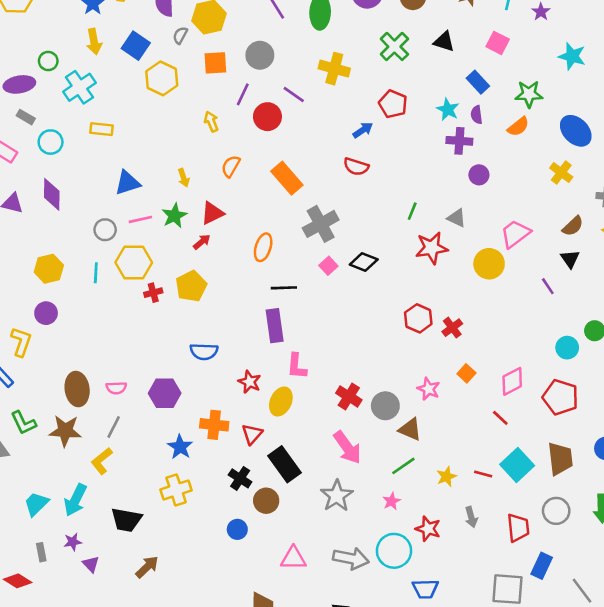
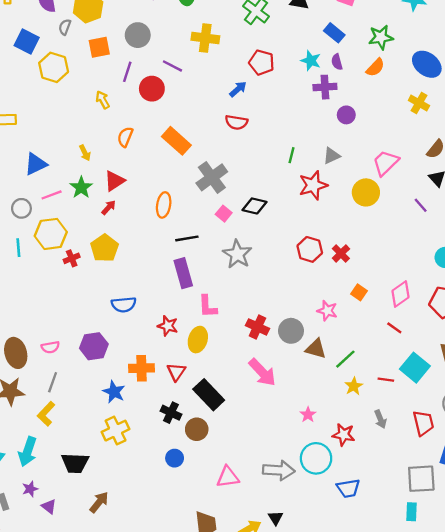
gray triangle: (457, 218) -> (332, 156), turned -42
green line: (403, 466) -> (345, 359), moved
gray star: (337, 496) -> (237, 254), moved

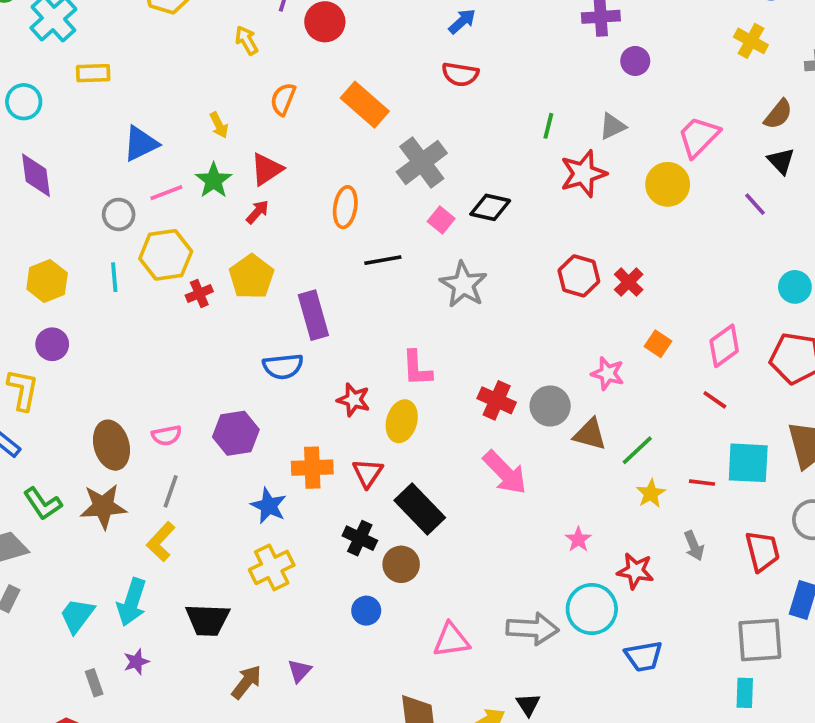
purple rectangle: (183, 273) -> (313, 315), moved
cyan square: (415, 368) -> (748, 463), turned -36
purple triangle: (49, 506) -> (299, 671), moved, turned 35

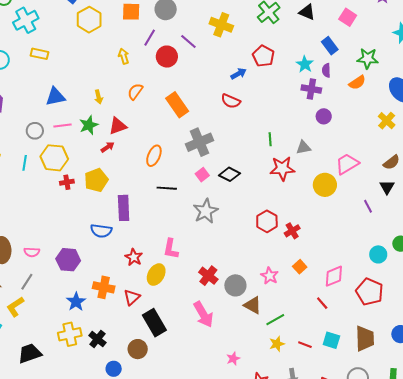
green line: (548, 126) -> (270, 139), turned -32
cyan square: (748, 463) -> (331, 340), size x0.7
black cross: (360, 538) -> (97, 339), moved
black trapezoid: (208, 620) -> (30, 353), turned 145

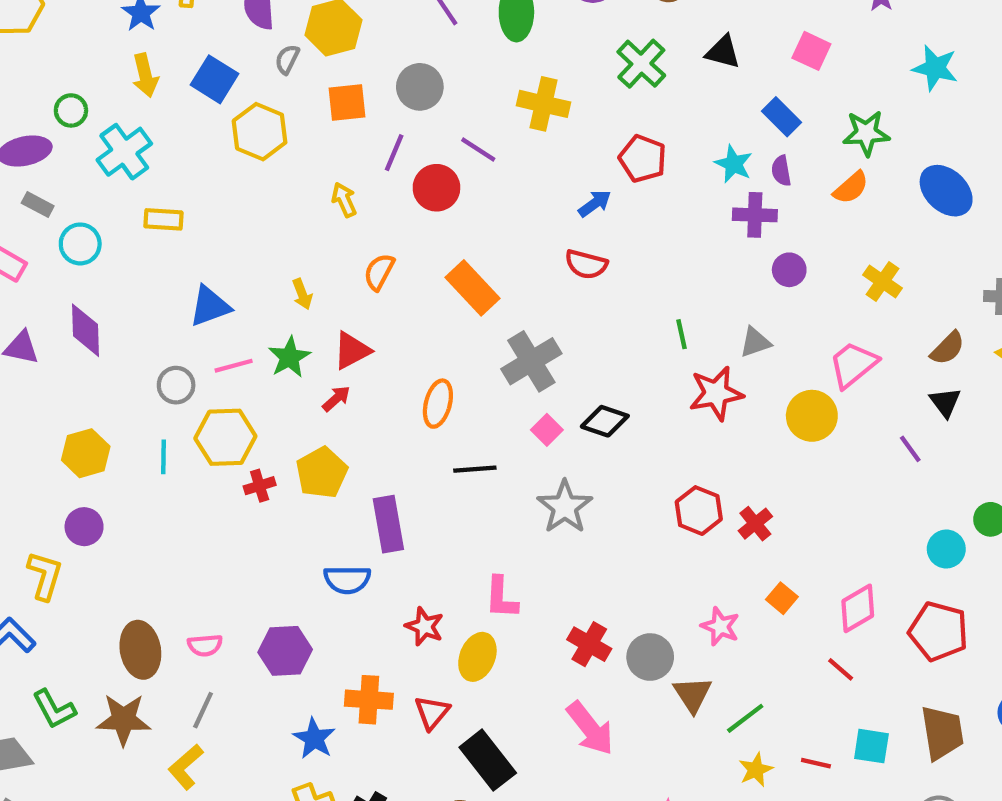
yellow cross: (387, 121) -> (882, 281), moved
brown triangle: (253, 305) -> (693, 694), turned 36

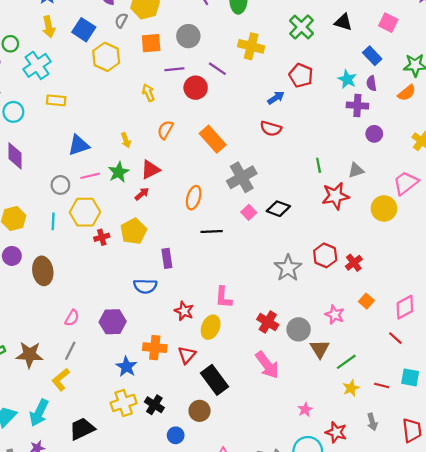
purple line: (394, 153) -> (174, 69), turned 60
gray star: (565, 507) -> (288, 268), moved
purple rectangle: (388, 524) -> (167, 258), size x0.7
pink semicircle: (205, 645) -> (72, 318), turned -56
brown ellipse: (140, 650) -> (43, 271), moved

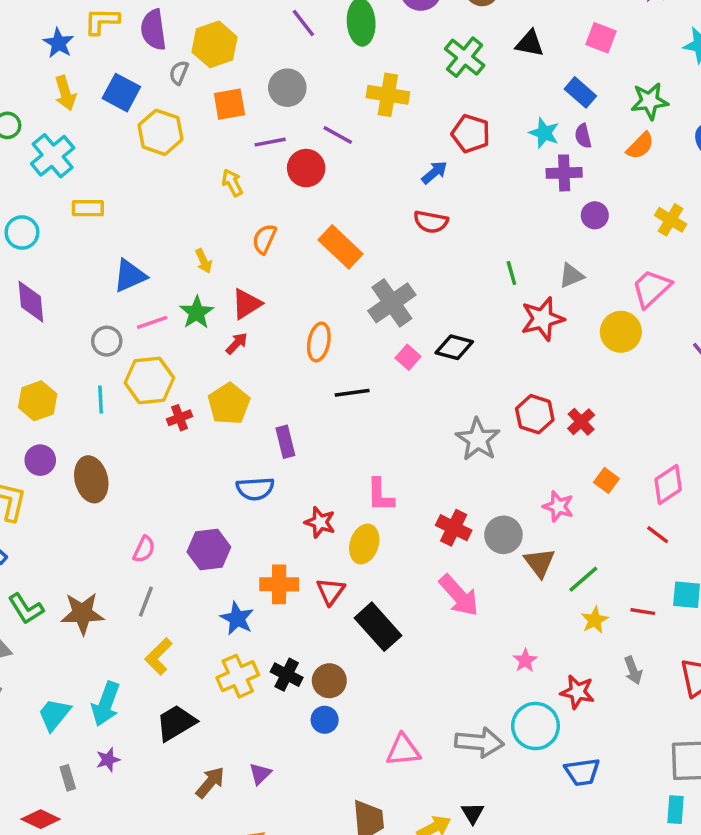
yellow L-shape: (61, 380) -> (159, 656), moved
brown circle: (200, 411) -> (329, 681), moved

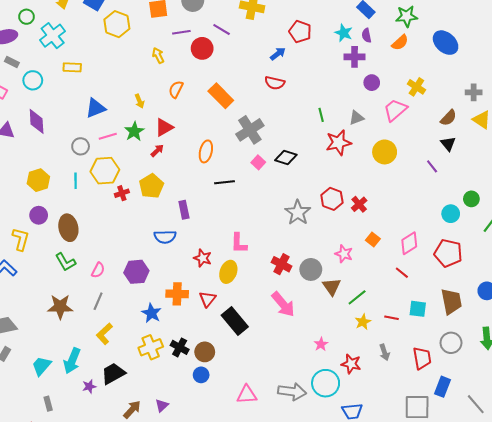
pink trapezoid: (651, 288) -> (395, 110), moved
green L-shape: (26, 609) -> (65, 262), moved
purple star: (108, 760) -> (89, 386), moved

